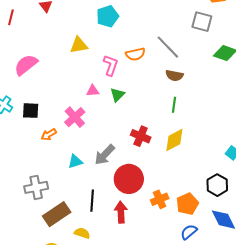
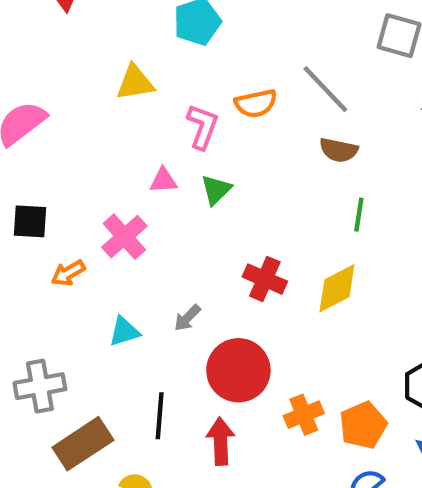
green line: (174, 105) -> (359, 215), moved
gray arrow: (105, 155) -> (187, 318), size x0.6

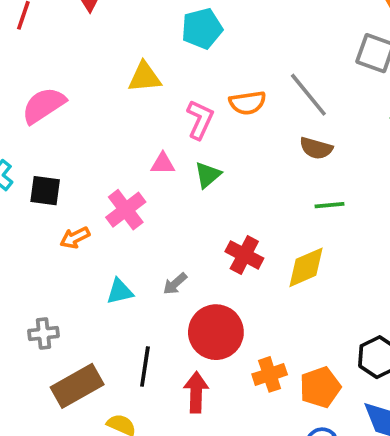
green line: (359, 215) -> (330, 205), turned 72
gray cross: (40, 386) -> (44, 333), size x0.7

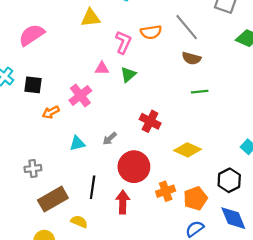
yellow diamond: (306, 267) -> (187, 150), moved, turned 48

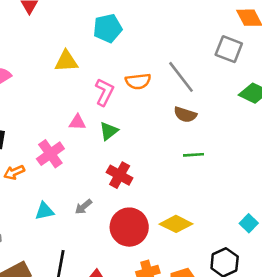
red cross: (150, 121) -> (120, 175), moved
red circle: (134, 167) -> (129, 227), moved

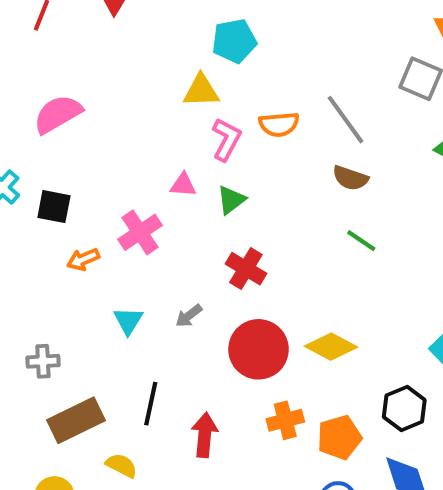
yellow triangle: (66, 61) -> (201, 91), moved
green line: (193, 155) -> (361, 241), turned 36
cyan triangle: (44, 211) -> (128, 321), turned -48

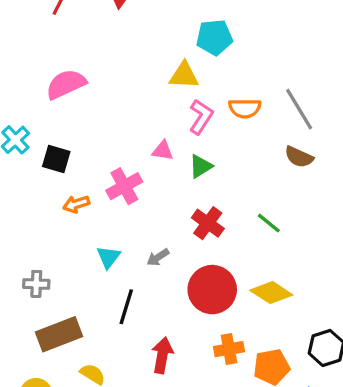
green line: (361, 241) -> (269, 223), moved
black line: (151, 404) -> (126, 307), moved

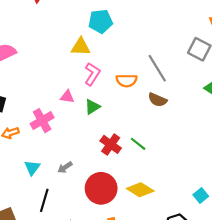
orange semicircle: (245, 108) -> (127, 81), moved
red cross: (208, 223) -> (111, 144), moved

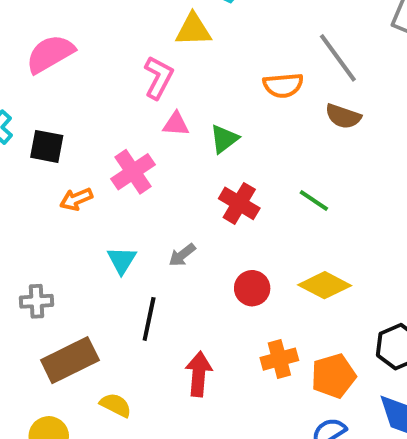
pink L-shape: (92, 74) -> (158, 78), moved
red cross: (111, 144) -> (239, 203), moved
red circle: (101, 188) -> (252, 288), size x0.6

